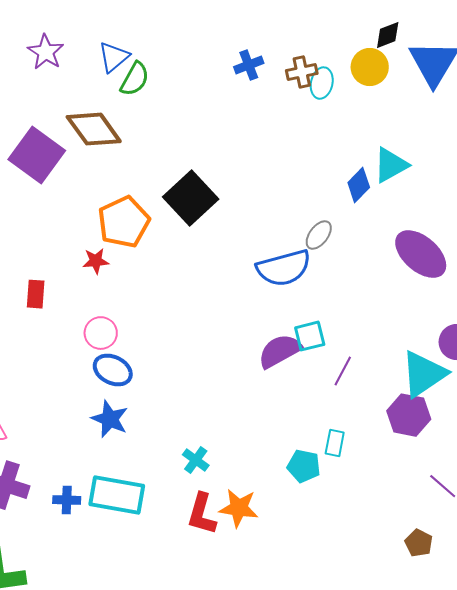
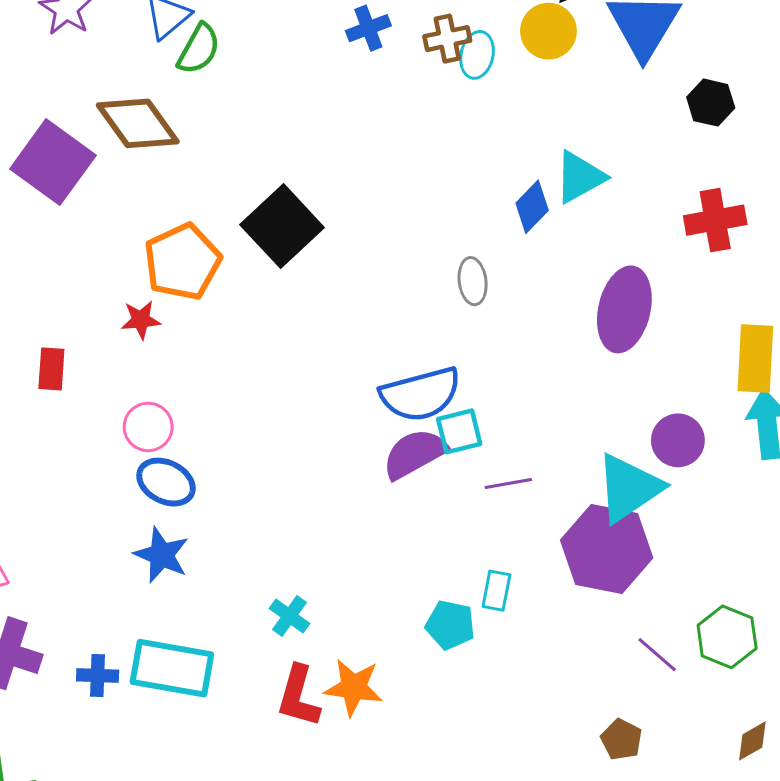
gray ellipse: (319, 235) -> (473, 281), turned -44
purple ellipse: (421, 254) -> (624, 309), turned 62
blue semicircle: (284, 268) -> (420, 394), moved
purple line: (343, 371) -> (508, 484), turned 52
purple hexagon: (409, 415) -> (607, 549), size x1.4

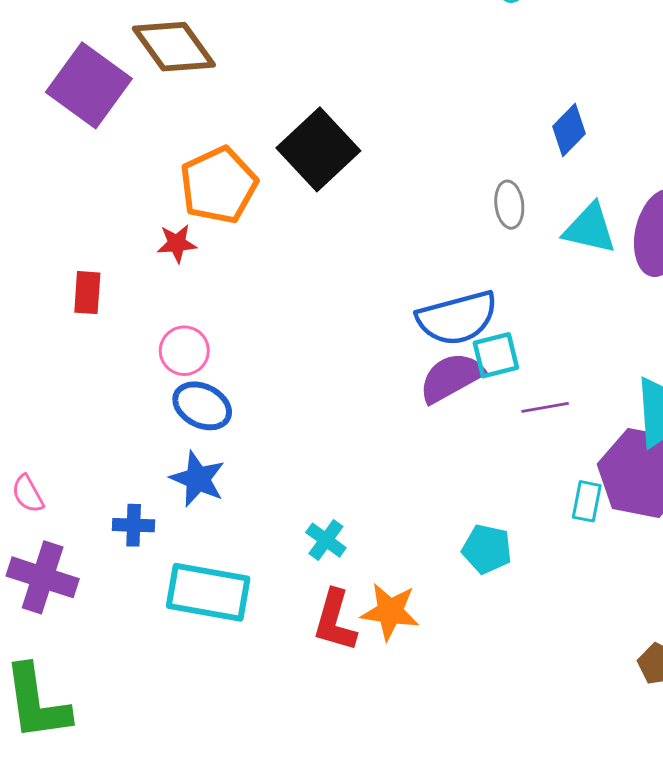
cyan triangle: (580, 177) -> (590, 228), moved, turned 42
cyan rectangle: (496, 591) -> (587, 501), moved
blue cross: (98, 676) -> (134, 525), moved

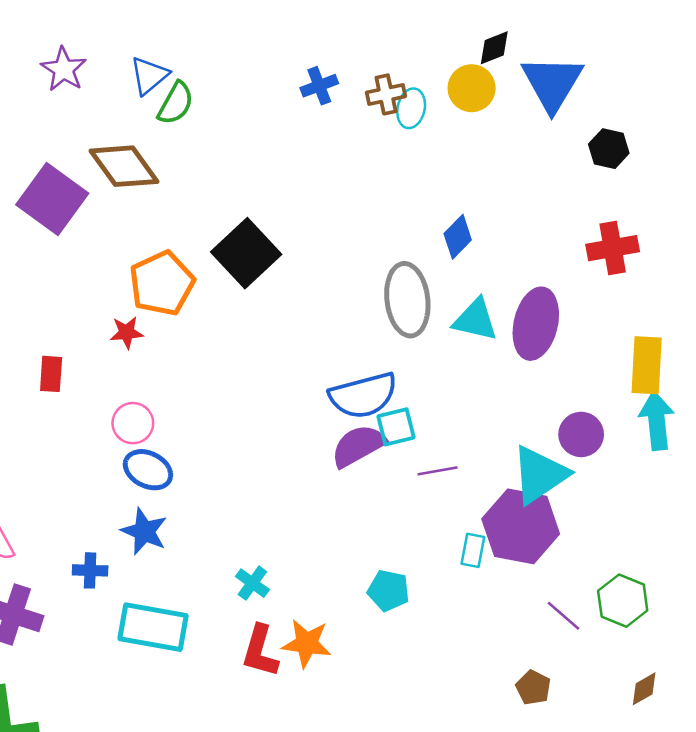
gray ellipse: (509, 205) -> (407, 300), size x1.8

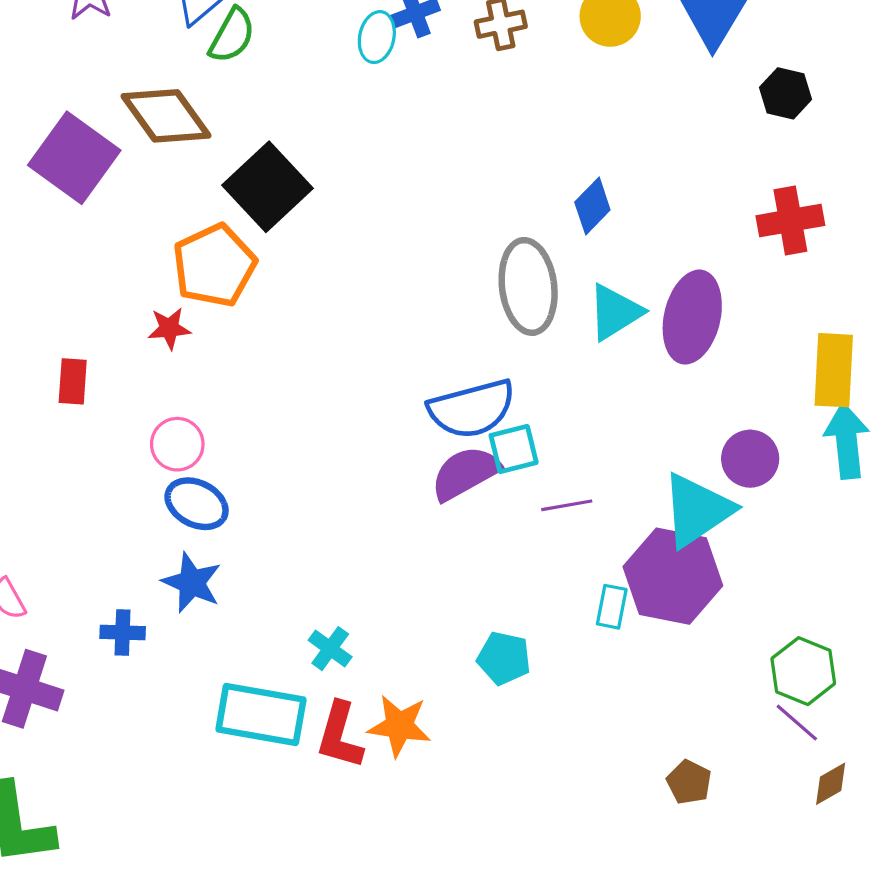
cyan ellipse: (411, 108) -> (377, 37), moved
black square: (246, 253) -> (267, 187), moved
cyan triangle: (475, 320) -> (615, 312), turned -45
purple line: (563, 616) -> (797, 723), moved
cyan rectangle: (153, 627) -> (261, 715), moved

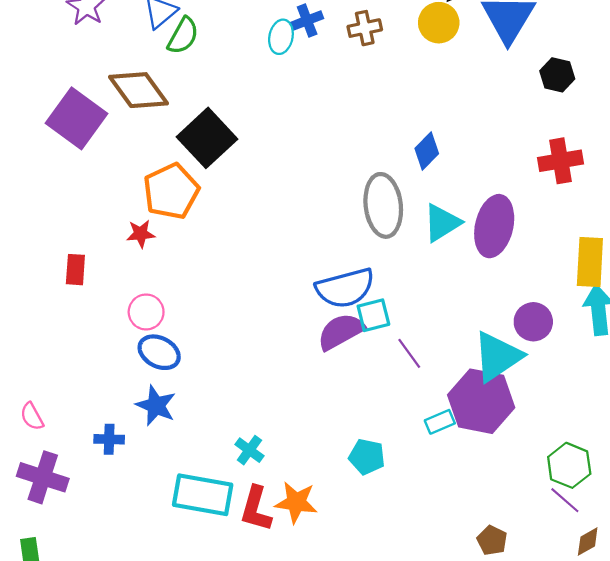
purple line: (567, 505) -> (409, 353), turned 64
cyan rectangle: (612, 607) -> (440, 422), turned 56

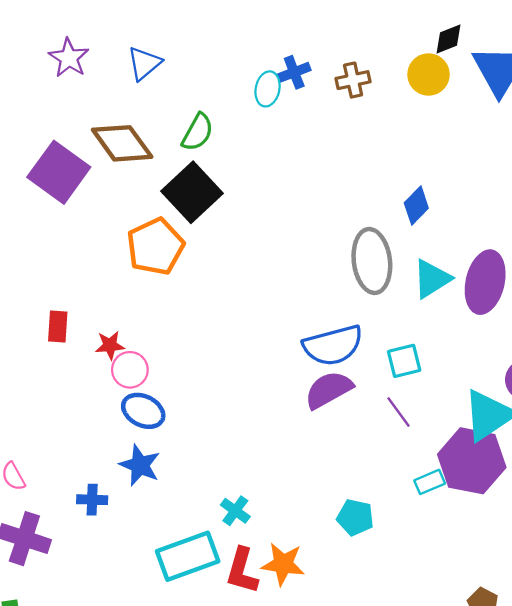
green semicircle: (183, 36) -> (198, 132), moved
red star: (141, 234) -> (110, 345), moved
cyan square: (373, 315) -> (404, 361), moved
cyan rectangle: (203, 495) -> (188, 556), turned -30

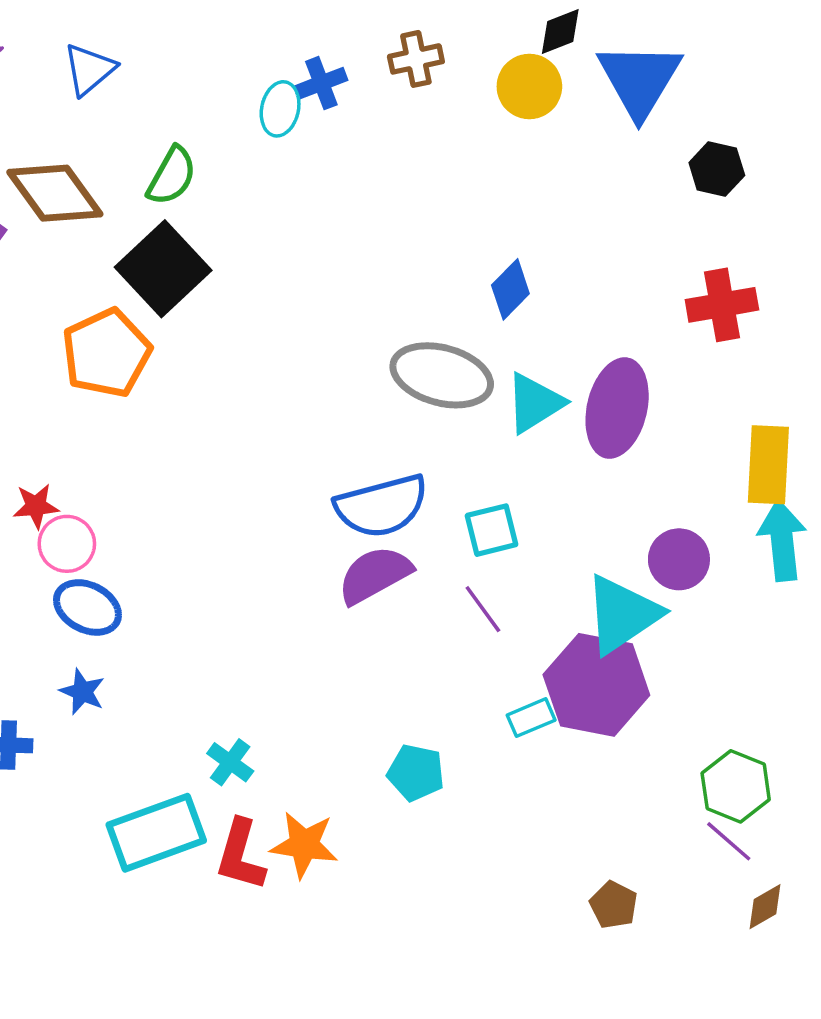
brown cross: (353, 80) -> (416, 59), moved
gray ellipse: (372, 261) -> (442, 375), turned -68
blue star: (140, 465) -> (82, 692), size x0.7

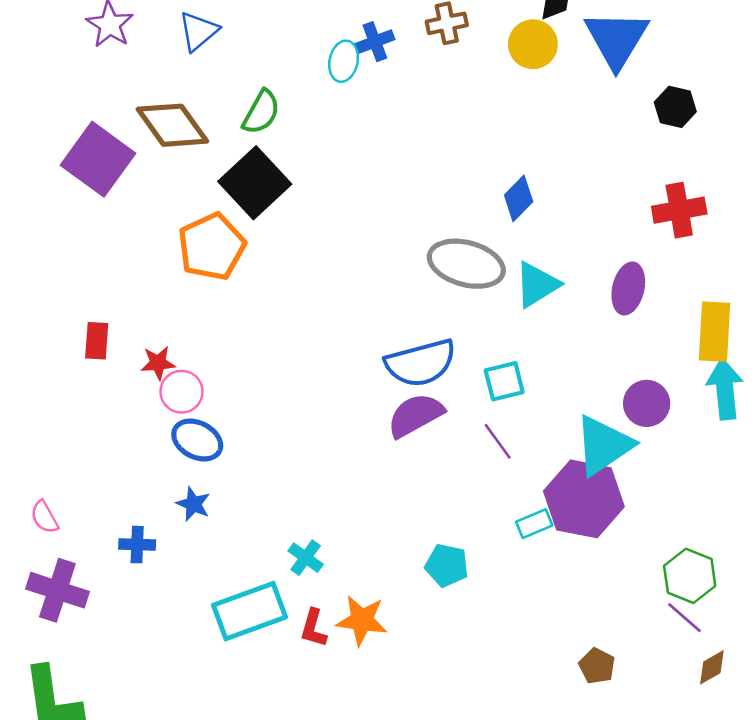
purple ellipse: (617, 408) -> (628, 288), moved, size x0.7
red L-shape: (241, 855) -> (313, 628), size x0.7

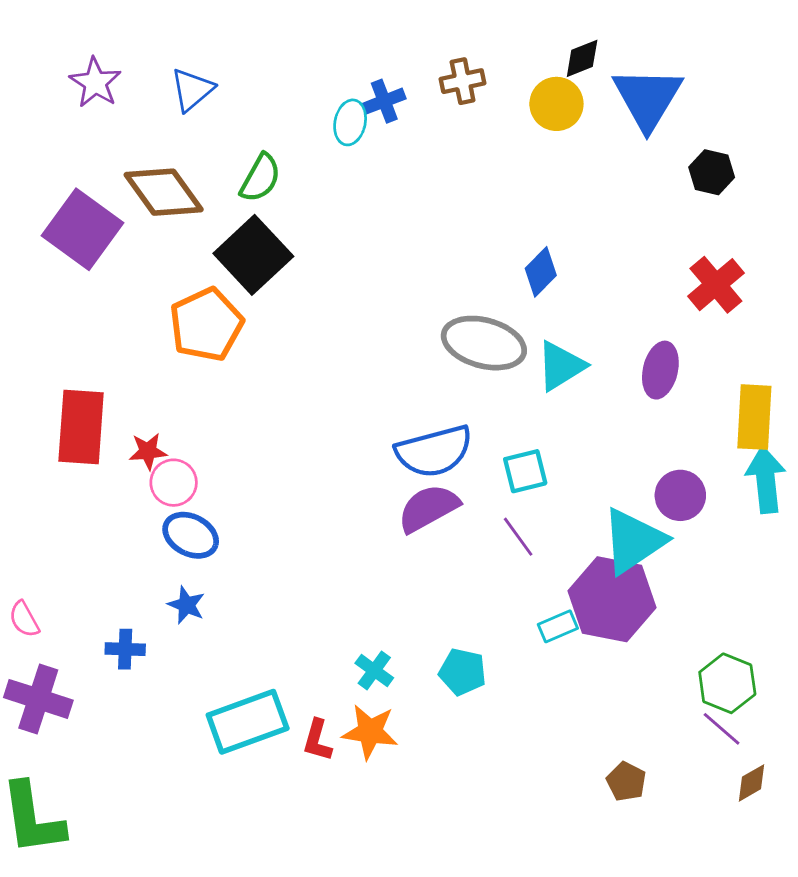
red cross: (679, 210) -> (716, 285), turned -30
red rectangle: (97, 341) -> (81, 427), size x1.8
cyan cross: (306, 558) -> (374, 670), moved

